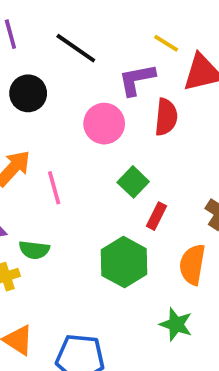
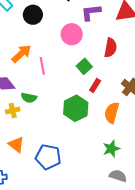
red semicircle: (166, 117) -> (110, 48), moved
green star: (176, 324) -> (111, 149), moved, turned 30

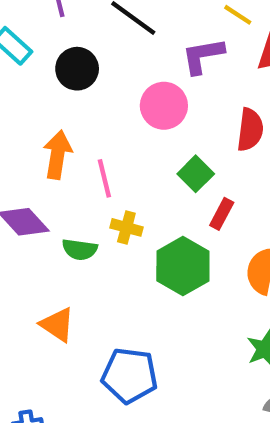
orange arrow: (21, 54) -> (57, 155), turned -35
yellow cross: (13, 111) -> (126, 227), moved, turned 32
orange triangle: (16, 145) -> (57, 325), moved

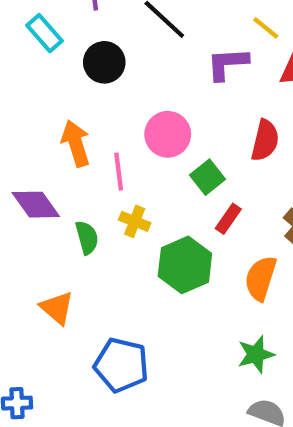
pink circle: (164, 106) -> (168, 134), moved
orange arrow: (57, 155) -> (76, 143), turned -33
green semicircle: (80, 249) -> (87, 238), turned -120

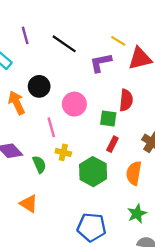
black circle: (104, 62) -> (39, 86), moved
orange arrow: (76, 143) -> (17, 103), moved
green square: (207, 177) -> (108, 119), moved, turned -36
blue pentagon: (121, 365) -> (92, 227), moved

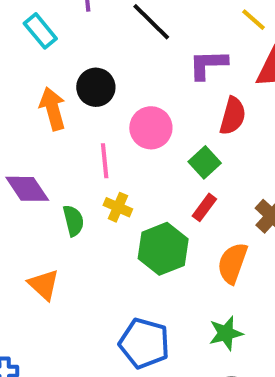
yellow line: (118, 41) -> (254, 20), moved
red semicircle: (126, 100) -> (233, 116), moved
green square: (108, 119) -> (205, 162), turned 30

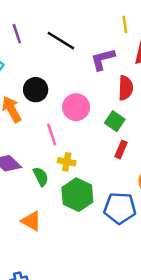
yellow line: (254, 20) -> (125, 25), turned 54
green hexagon: (163, 249) -> (77, 195), moved
blue pentagon: (144, 343) -> (120, 208), moved

